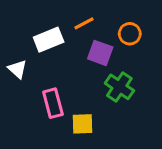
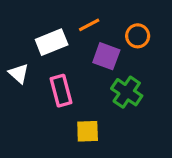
pink rectangle: (53, 103) -> (61, 91), moved

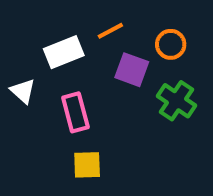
green cross: (127, 92) -> (176, 101), moved
yellow square: (88, 131) -> (87, 165), moved

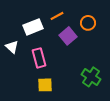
purple square: (132, 70) -> (68, 36), turned 30
green cross: (176, 101) -> (91, 77), moved

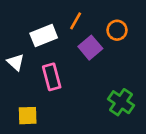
orange line: (57, 16) -> (76, 21), turned -32
yellow square: (45, 85) -> (28, 116), moved

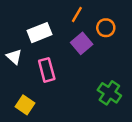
orange line: (76, 21) -> (77, 14), moved
yellow square: (28, 116) -> (25, 105), turned 36

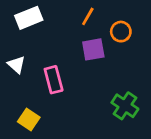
white rectangle: (39, 33) -> (29, 18), moved
purple square: (82, 43) -> (93, 49), turned 30

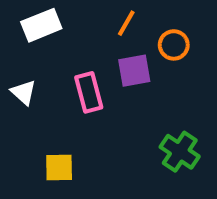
pink rectangle: (54, 80) -> (89, 92), moved
yellow square: (29, 120) -> (59, 168), moved, turned -35

